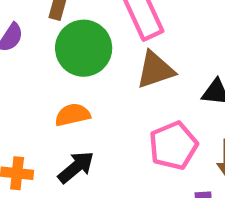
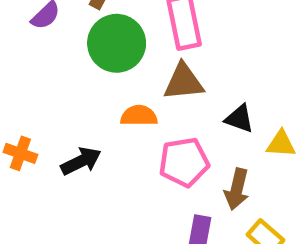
orange semicircle: (73, 115) -> (139, 116), moved

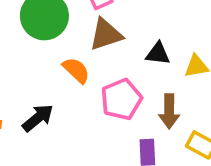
orange semicircle: (139, 116) -> (76, 70), turned 56

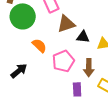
brown triangle: (106, 34) -> (66, 24), moved

